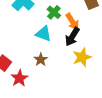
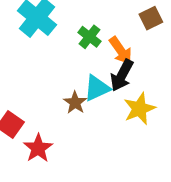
cyan triangle: (43, 34) -> (97, 88), moved, turned -42
brown star: (41, 60) -> (75, 103), moved

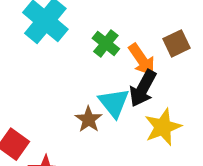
brown square: (151, 18) -> (177, 43), moved
cyan triangle: (97, 88) -> (114, 103), turned -44

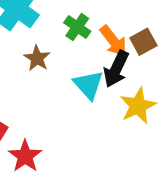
brown square: (177, 43) -> (143, 42), moved
brown star: (89, 119) -> (37, 58), moved

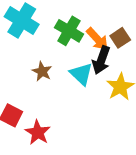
green cross: (77, 27) -> (69, 31), size x1.4
brown star: (37, 58) -> (42, 71), moved

